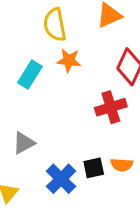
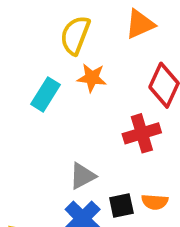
yellow semicircle: (55, 25) -> (75, 35), turned 32
gray triangle: (24, 143) -> (83, 176), moved

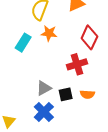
orange semicircle: (155, 202) -> (87, 94), moved
black square: (121, 206) -> (66, 94), moved

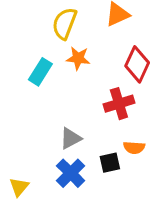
black square: (66, 94) -> (110, 163), moved

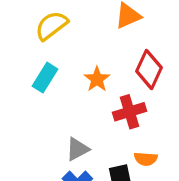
yellow semicircle: (64, 23) -> (51, 26), moved, turned 32
orange star: (78, 58) -> (97, 79), moved, turned 30

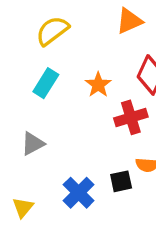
gray triangle: (77, 149) -> (33, 144), moved

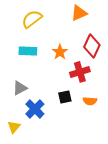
cyan rectangle: (46, 83) -> (28, 51), turned 60
black square: (121, 181) -> (65, 97), moved
blue cross: (79, 193) -> (35, 109), moved

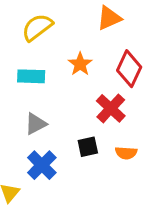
orange star: (60, 52) -> (80, 64), moved
red cross: (80, 72) -> (111, 108), turned -30
gray triangle: (20, 88) -> (36, 124), moved

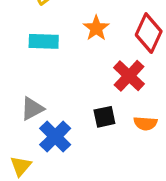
gray triangle: (36, 124) -> (32, 109), moved

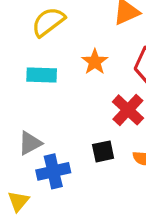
blue cross: (55, 137) -> (53, 171), turned 32

